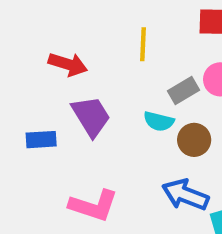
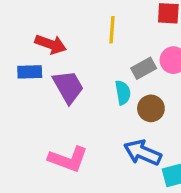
cyan semicircle: (159, 121) -> (123, 93), turned -115
blue rectangle: (41, 140) -> (30, 72), moved

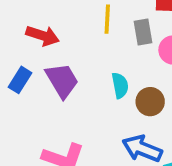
gray rectangle: (144, 68) -> (143, 32), moved, turned -70
blue rectangle: (30, 72) -> (20, 80), moved, turned -55

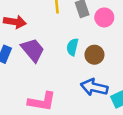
cyan semicircle: (120, 85) -> (72, 47), turned -147

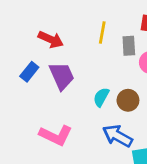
cyan semicircle: (72, 47) -> (101, 97), moved

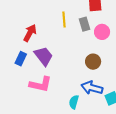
red arrow: (51, 39) -> (30, 33), turned -72
cyan semicircle: (101, 97) -> (74, 102), moved
pink L-shape: (56, 135) -> (41, 84), moved

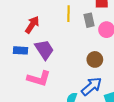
blue rectangle: (21, 59) -> (21, 50), turned 64
blue arrow: (92, 88) -> (91, 86), turned 120

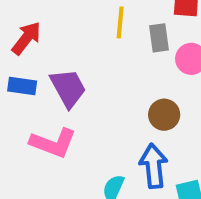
red arrow: (32, 25) -> (26, 38), moved
blue arrow: (91, 86) -> (154, 166), turned -60

